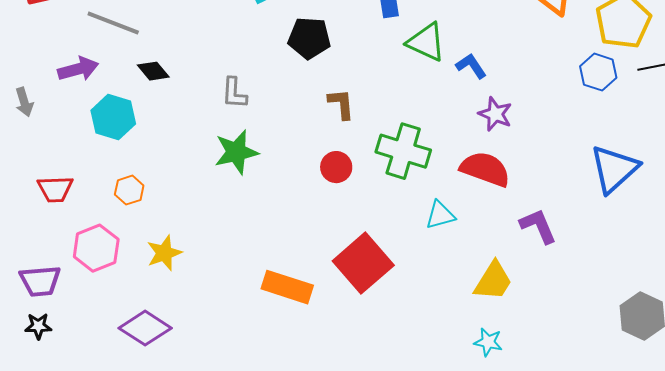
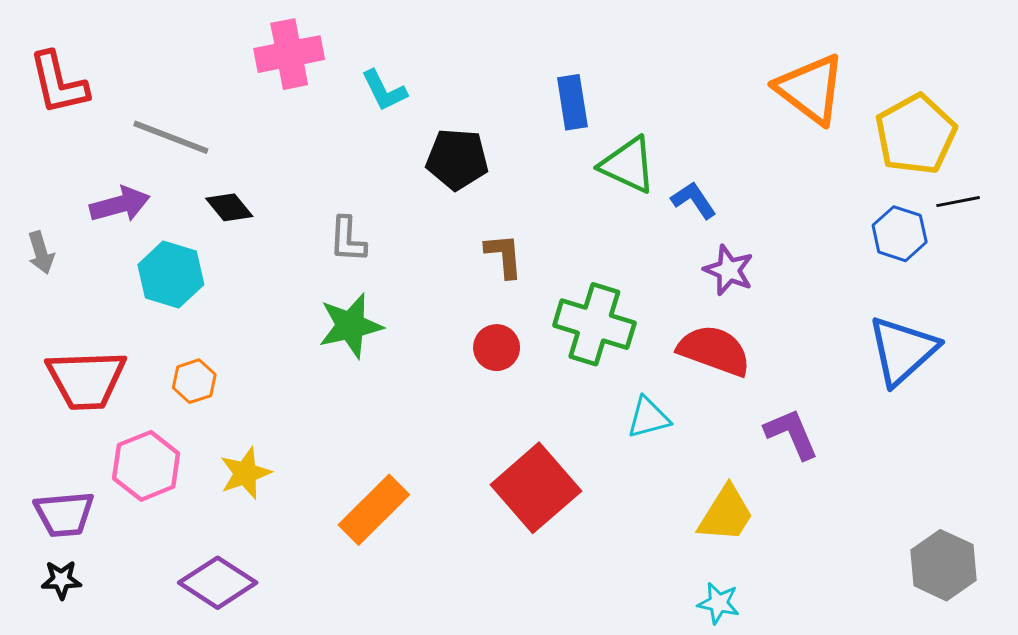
blue hexagon: (598, 72) -> (900, 234), moved
red trapezoid: (55, 189) -> (86, 380), size x1.5
orange rectangle: (287, 287) -> (374, 510), moved, turned -63

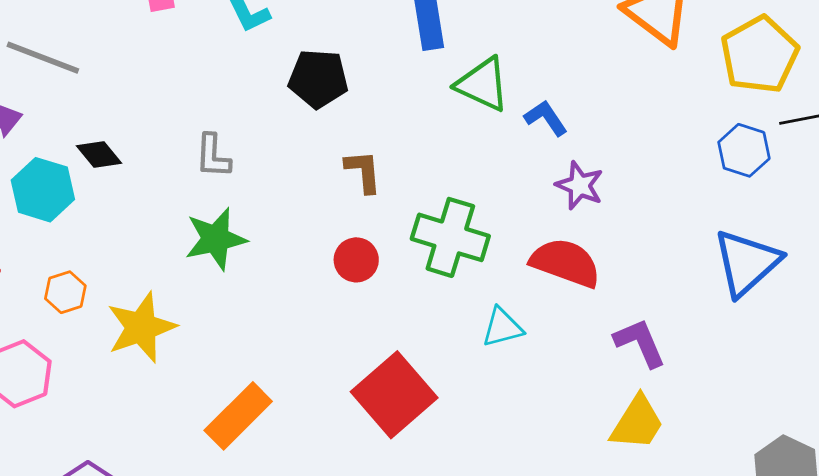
black diamond: (229, 207) -> (99, 155), moved
yellow star: (245, 473) -> (141, 327), moved, size x1.4
yellow trapezoid: (726, 514) -> (637, 423), moved

